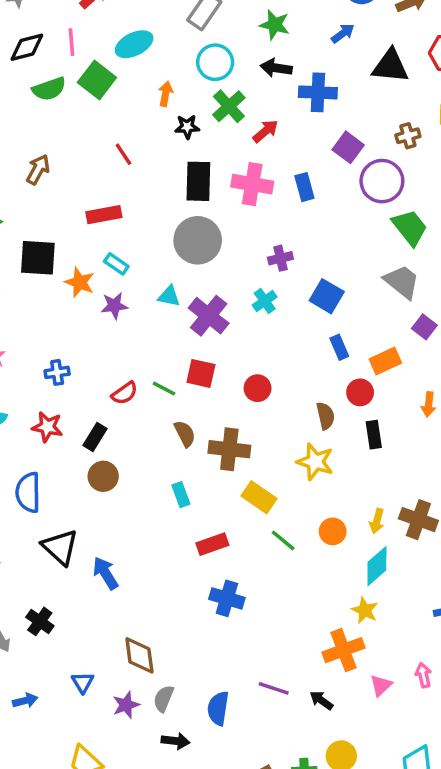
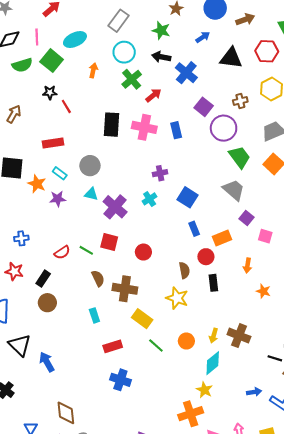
blue cross: (318, 92) -> (186, 73), turned 35
black star: (187, 127) -> (50, 92), moved
gray circle: (198, 240) -> (90, 166), moved, size x0.7

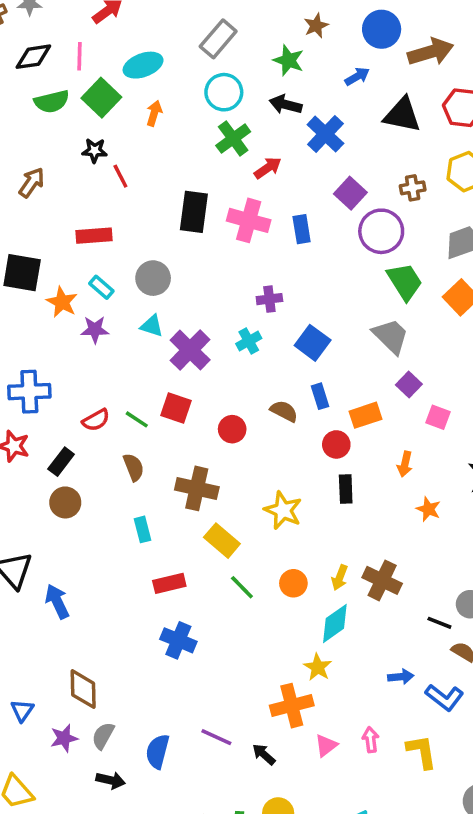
brown arrow: (245, 19) -> (431, 52), size x1.4
orange arrow: (93, 70) -> (154, 113), moved
blue cross: (21, 238) -> (29, 392), size x1.6
brown semicircle: (184, 270) -> (284, 411), moved, turned -56
brown semicircle: (98, 278) -> (134, 467), moved

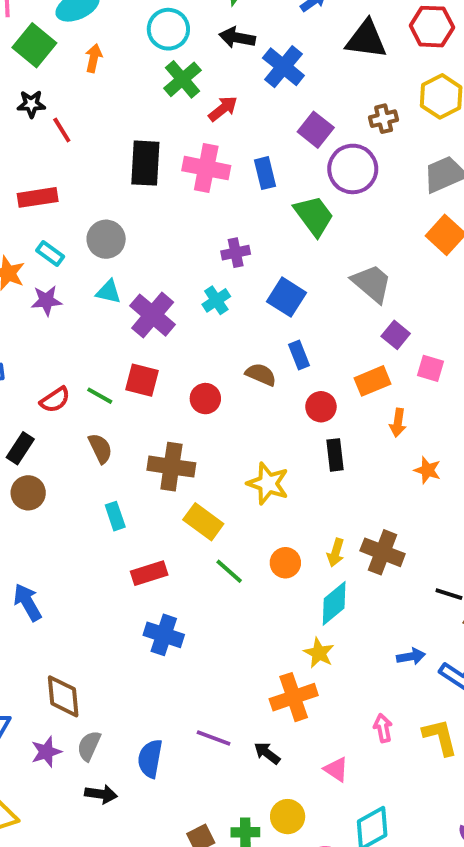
green trapezoid: (405, 282) -> (314, 216), moved
orange rectangle: (365, 415) -> (372, 381), moved
pink triangle: (326, 745) -> (336, 769), moved, turned -45

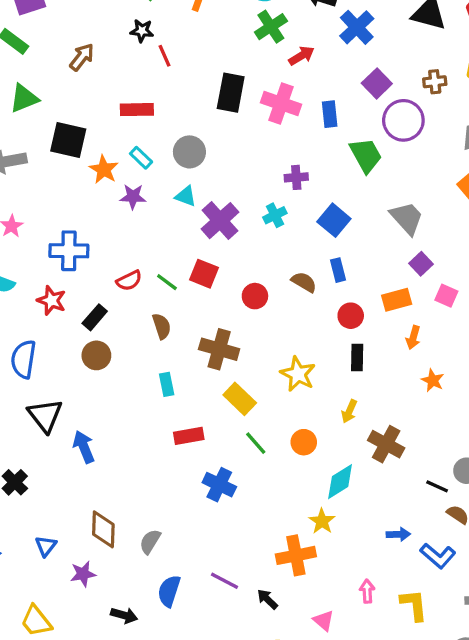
yellow arrow: (336, 553) -> (349, 411), moved
blue cross: (164, 635) -> (219, 485), moved
gray semicircle: (89, 746) -> (150, 542), moved

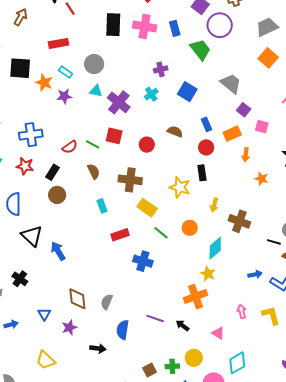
blue rectangle: (338, 270) -> (207, 124), moved
black rectangle: (357, 358) -> (202, 173), moved

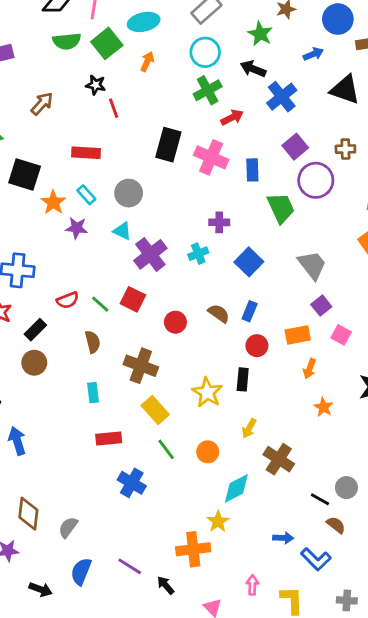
blue rectangle: (207, 124) -> (250, 311), moved, turned 32

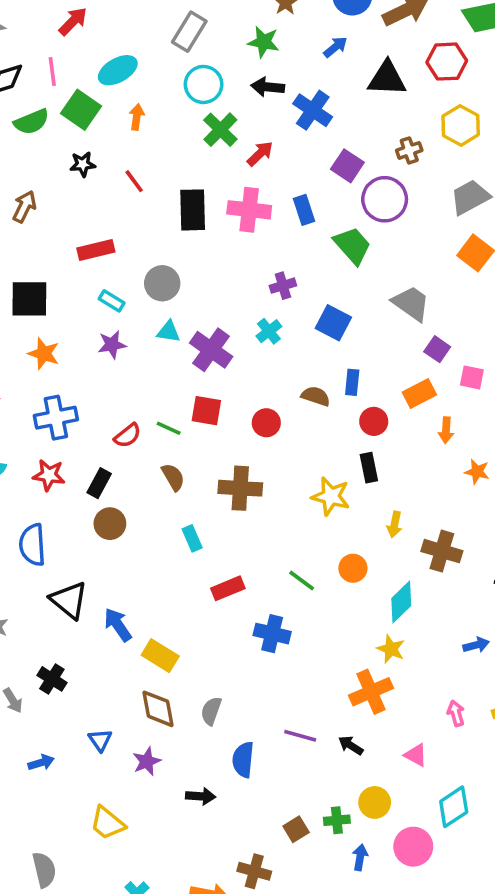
red line: (114, 108) -> (134, 181), moved
orange star: (53, 202) -> (44, 354), moved
yellow rectangle: (155, 410) -> (160, 656), moved

